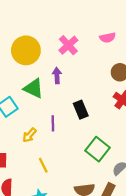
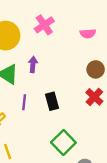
pink cross: (68, 45) -> (44, 25), moved
purple line: (53, 123) -> (24, 102), moved

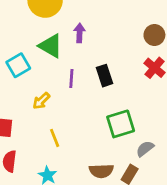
green square: (63, 142) -> (121, 124), turned 30

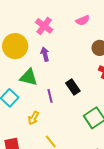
purple arrow: (79, 33) -> (45, 54), moved

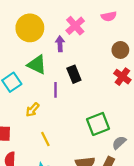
pink cross: (44, 26) -> (75, 26), moved
black rectangle: (73, 87) -> (74, 74), moved

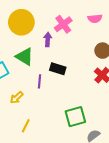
black rectangle: (74, 74) -> (58, 69), turned -56
yellow line: (45, 139) -> (26, 126), turned 48

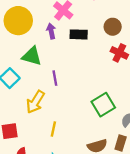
black rectangle: (58, 69) -> (79, 34), moved
yellow arrow: (17, 98) -> (35, 102), size x1.5

